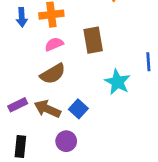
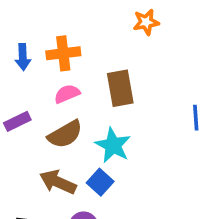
cyan star: (117, 82) -> (113, 145), moved
purple rectangle: (18, 105) -> (17, 121), moved

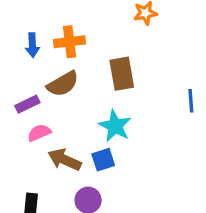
pink semicircle: (67, 94) -> (39, 133), moved
brown semicircle: (65, 134) -> (63, 84), moved
blue square: (100, 182) -> (103, 160), turned 30

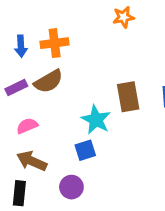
brown rectangle: (122, 74) -> (128, 97), moved
purple rectangle: (27, 104) -> (16, 88), moved
brown arrow: (64, 160) -> (32, 161), moved

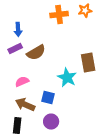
orange cross: (55, 43) -> (59, 14), moved
purple rectangle: (16, 88) -> (15, 48), moved
blue square: (85, 150) -> (48, 98), moved, turned 32

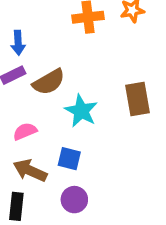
cyan star: (67, 78) -> (81, 111), moved

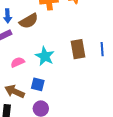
brown semicircle: (49, 82) -> (29, 21), moved
pink semicircle: (25, 131) -> (18, 62), moved

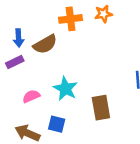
brown rectangle: (78, 49) -> (101, 108), moved

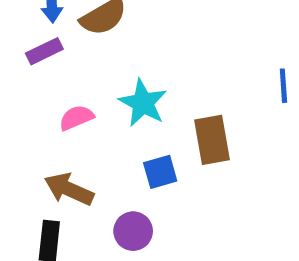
blue square: (57, 124) -> (160, 172), moved, turned -30

